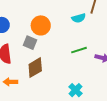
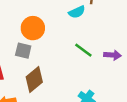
green line: (79, 50) -> (83, 50), turned 63

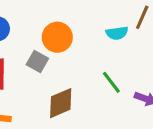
brown diamond: (34, 79) -> (61, 103), moved

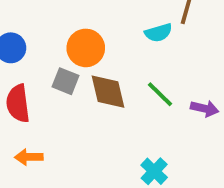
brown diamond: (61, 103) -> (108, 92), moved, turned -72

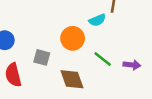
orange circle: (86, 48) -> (73, 38), moved
brown diamond: (108, 92) -> (72, 79), moved

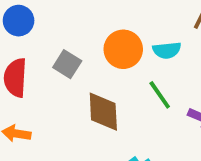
cyan semicircle: (97, 20) -> (167, 50), moved

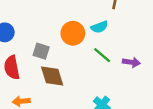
brown diamond: (103, 112) -> (52, 76), moved

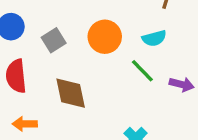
cyan semicircle: (99, 27) -> (154, 38), moved
gray square: (41, 51) -> (54, 40), moved, turned 35

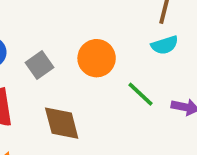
cyan semicircle: (154, 38) -> (165, 45), moved

